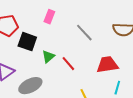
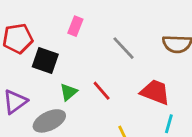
green triangle: (48, 57) -> (69, 92), moved
red trapezoid: (107, 65) -> (155, 92), turned 30

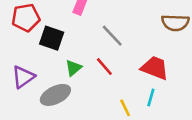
gray line: (124, 48) -> (112, 36), moved
cyan line: (169, 124) -> (151, 98), moved

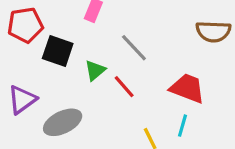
green triangle: (73, 68) -> (95, 70), moved

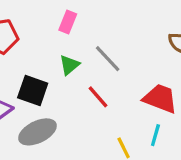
black square: (58, 51) -> (33, 91), moved
green triangle: (95, 70) -> (69, 65), moved

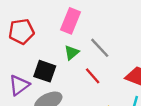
pink rectangle: (68, 22) -> (70, 21), size x1.5

